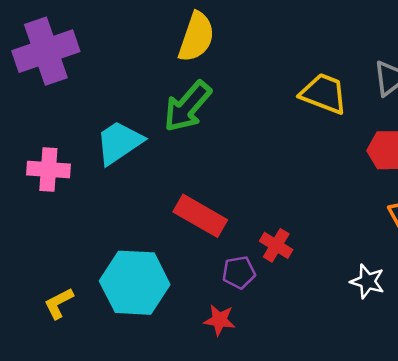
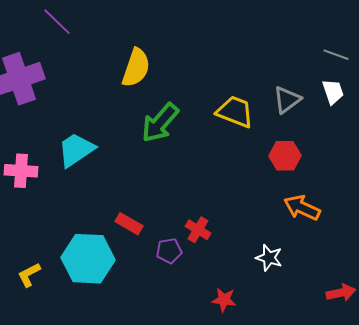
green arrow: (187, 106) -> (160, 123), moved
red rectangle: (200, 216) -> (129, 224), moved, size x0.7
red star: (220, 320) -> (224, 300), moved

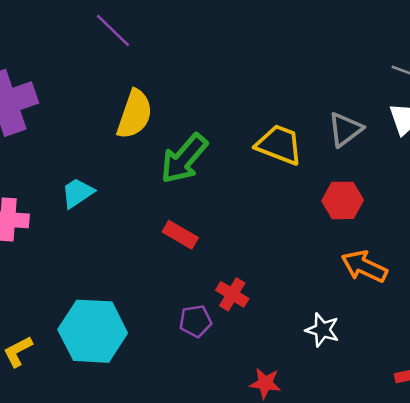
purple line: (57, 22) -> (113, 30), moved
yellow semicircle: (136, 68) -> (135, 114), moved
cyan trapezoid: (76, 150) -> (77, 193), size x0.7
red rectangle: (129, 224) -> (180, 235), moved

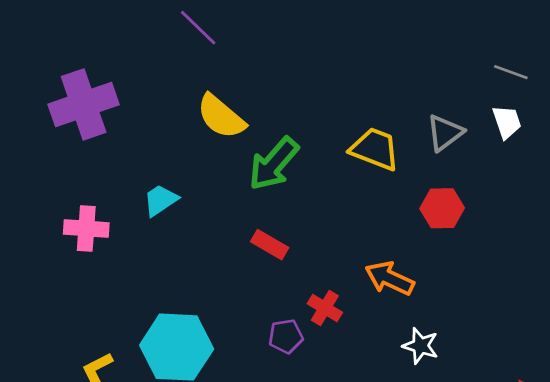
yellow semicircle: (135, 114) -> (221, 117), turned 111
orange arrow: (364, 266) -> (390, 278), moved

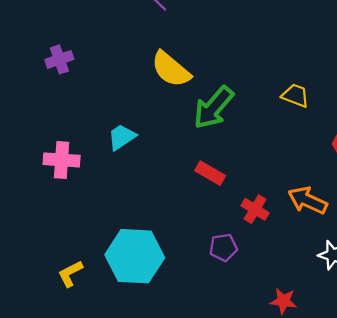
purple cross: (84, 104) -> (59, 59), size x0.5
yellow trapezoid: (375, 149) -> (295, 95), size x0.7
red cross: (325, 308) -> (255, 209), moved

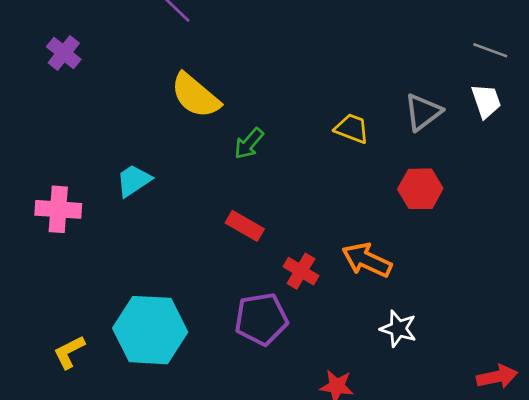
purple cross: (59, 59) -> (64, 53), moved, turned -32
green arrow: (213, 108) -> (249, 144), size x0.6
purple pentagon: (223, 247) -> (261, 319), size x1.5

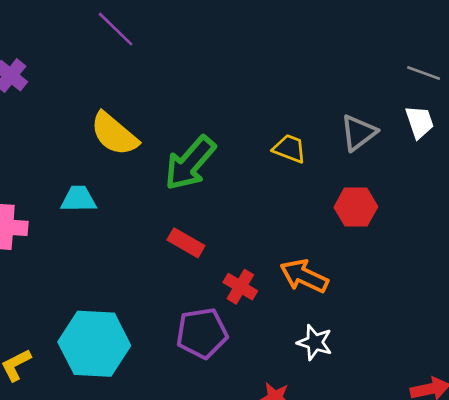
yellow semicircle: (195, 96) -> (114, 134), moved
green arrow: (249, 144) -> (190, 163), size x1.8
cyan trapezoid: (134, 181) -> (78, 199), turned 33
white star: (398, 329) -> (315, 342), moved

